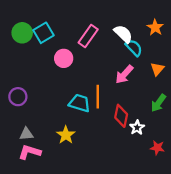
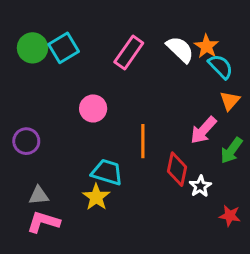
orange star: (155, 27) -> (207, 46), moved
cyan semicircle: (134, 48) -> (221, 67), moved
pink circle: (64, 58) -> (93, 108), moved
pink arrow: (124, 74) -> (203, 130), moved
cyan trapezoid: (80, 103) -> (107, 172), moved

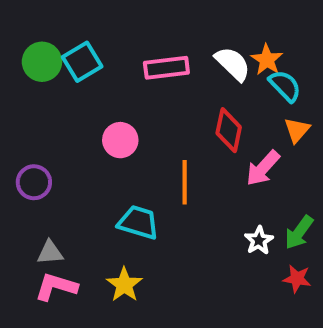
pink rectangle: (129, 53) -> (166, 68), turned 48
green arrow: (231, 150) -> (299, 232), moved
red diamond: (177, 169) -> (229, 130), moved
yellow star: (96, 197) -> (124, 285), moved

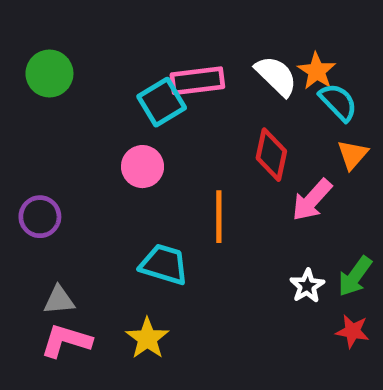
cyan square: (82, 62) -> (162, 102), moved

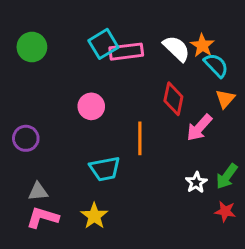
cyan square: (162, 102) -> (103, 44), moved
cyan trapezoid: (164, 264) -> (105, 169), turned 152

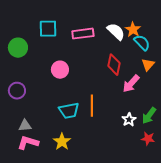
cyan square: (103, 44) -> (48, 29), moved, turned 30
green circle: (32, 47) -> (18, 48), moved
orange line: (140, 138) -> (92, 106), moved

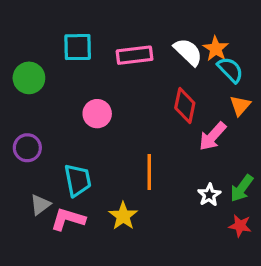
cyan trapezoid: (69, 111) -> (78, 180), moved, turned -90
gray triangle: (25, 126) -> (40, 205), turned -32
yellow star: (62, 142) -> (123, 216), moved
pink L-shape: (28, 143) -> (68, 219), moved

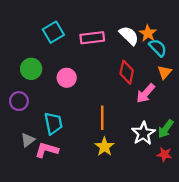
cyan square: (78, 47) -> (53, 32), turned -30
green circle: (29, 78) -> (31, 69), moved
white star: (209, 195) -> (143, 133), size x1.5
yellow star: (123, 216) -> (104, 147), moved

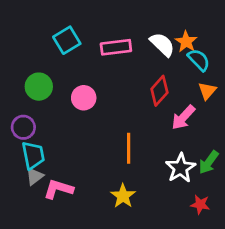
red diamond: (127, 72) -> (159, 91), turned 30
cyan trapezoid: (53, 123) -> (33, 155), moved
yellow star: (104, 147) -> (123, 196), moved
red star: (164, 154) -> (200, 204), moved

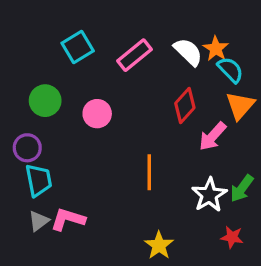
pink rectangle: (116, 47) -> (135, 55), turned -32
orange triangle: (207, 91) -> (240, 105), size x1.4
gray triangle: (35, 176) -> (39, 221), moved
yellow star: (123, 196) -> (159, 245), moved

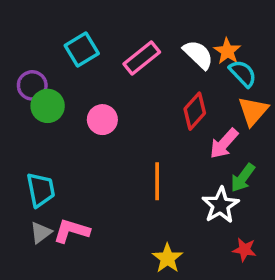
purple circle: (27, 148) -> (32, 85), moved
green arrow: (242, 188) -> (243, 178), moved

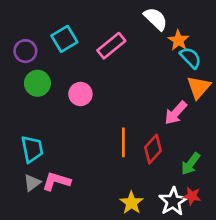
white semicircle: (198, 55) -> (156, 19), moved
purple circle: (32, 85) -> (25, 51), moved
red diamond: (195, 111) -> (153, 149), moved
green arrow: (243, 178) -> (191, 164), moved
white star: (220, 205) -> (173, 201), moved

